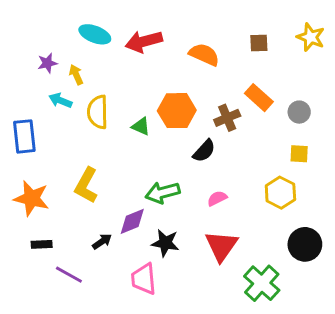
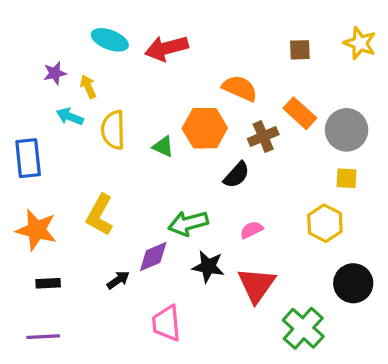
orange semicircle: (204, 54) -> (240, 88), moved
gray circle: (299, 112) -> (347, 130), size x1.6
black star: (165, 243) -> (208, 267), moved
purple line: (69, 275) -> (43, 337), moved, turned -32

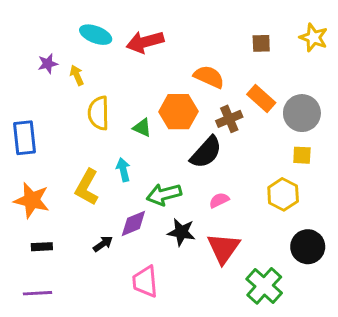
cyan arrow: (70, 117) -> (123, 170), moved, turned 55
black semicircle: (237, 175) -> (206, 152), size x1.4

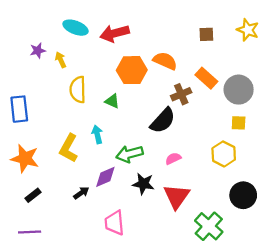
orange hexagon: (178, 112) -> (132, 70), moved
black rectangle: (42, 247) -> (33, 195), turned -35

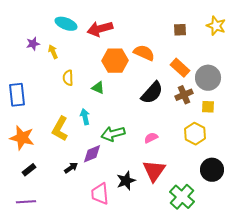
yellow semicircle: (78, 90) -> (68, 78), size x0.7
brown cross: (181, 94) -> (184, 95), moved
black semicircle: (163, 121) -> (152, 93), moved
black star: (143, 184) -> (126, 181), moved, turned -30

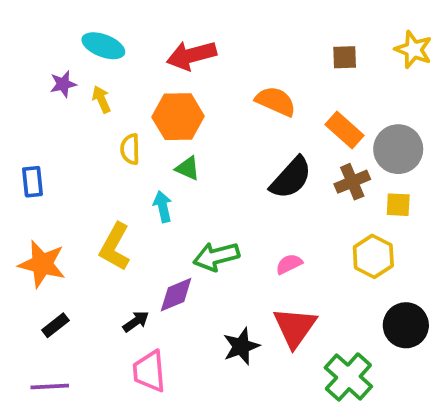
cyan ellipse: (66, 24) -> (103, 46), moved
orange hexagon: (115, 61) -> (178, 117), moved
blue rectangle: (17, 95) -> (33, 182), size x0.7
cyan arrow: (85, 117) -> (163, 207), moved
pink trapezoid: (100, 194) -> (149, 371), moved

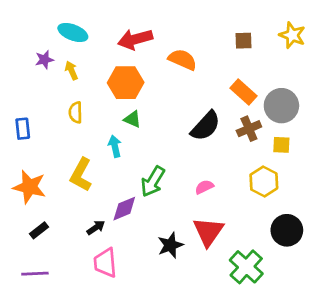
orange semicircle: (276, 101) -> (183, 60), moved
yellow semicircle: (130, 149) -> (76, 112), moved
green arrow: (216, 256) -> (153, 181), turned -44

